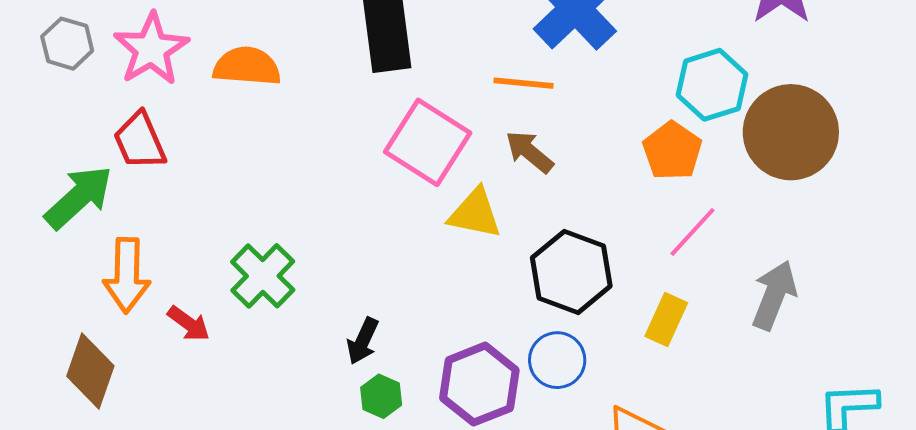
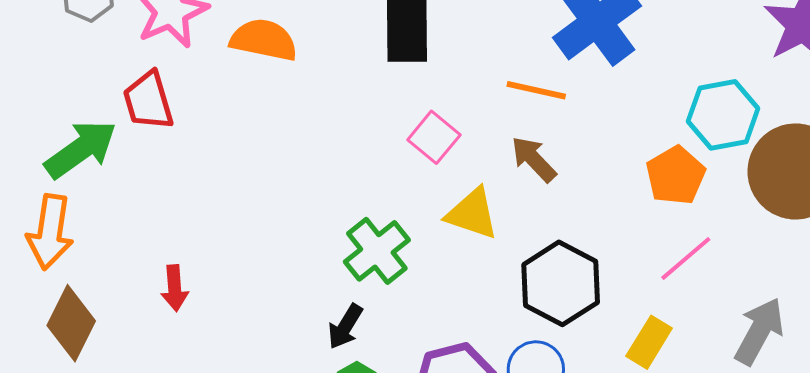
pink square: (428, 142) -> (434, 137), size x0.6
orange arrow: (127, 275) -> (50, 232), moved
green cross: (263, 276) -> (377, 251), moved
red arrow: (189, 324) -> (175, 288), turned 42

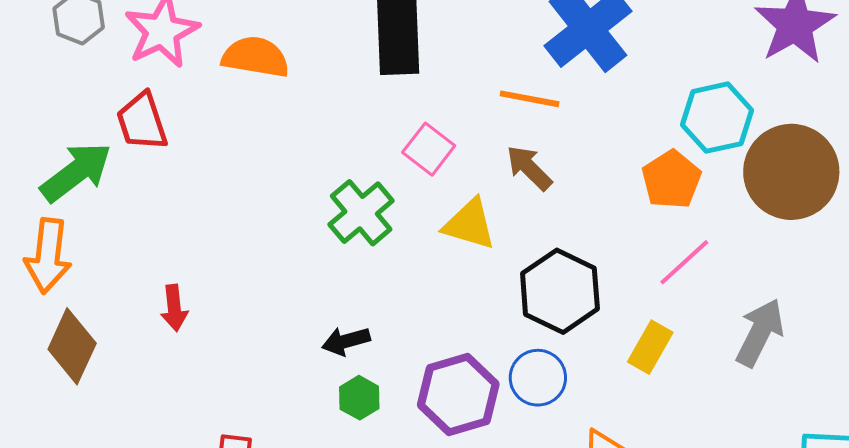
green cross: (377, 251) -> (361, 213), moved
black arrow: (345, 327) -> (346, 341), turned 45

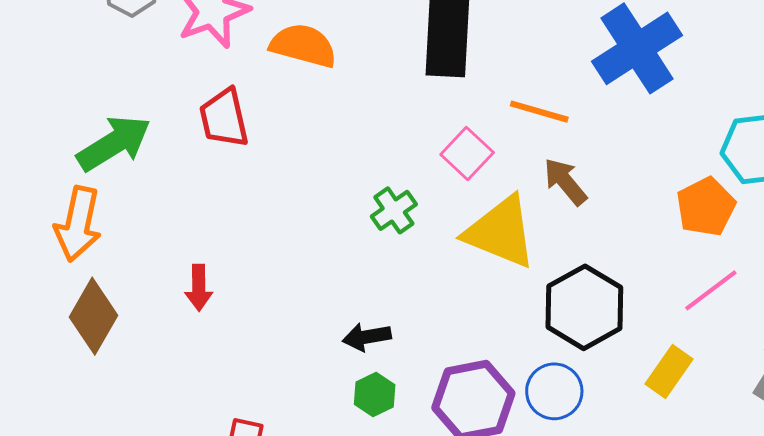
orange line: (530, 99) -> (539, 112), moved
red trapezoid: (142, 122) -> (224, 118), moved
green cross: (361, 213) -> (394, 210), size x0.7
yellow triangle: (469, 224) -> (501, 232), size x1.4

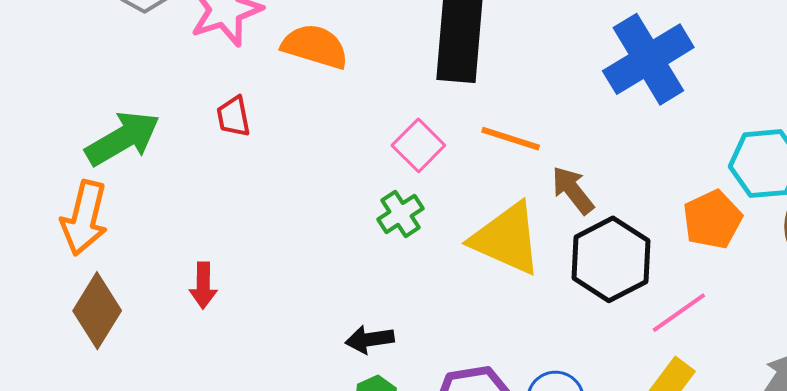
orange line: (539, 112) -> (511, 139), moved
red trapezoid: (224, 118) -> (233, 117), size x0.7
pink square: (467, 154) -> (418, 145), moved
pink line: (711, 290) -> (679, 313), moved
black hexagon: (584, 307) -> (611, 259), moved

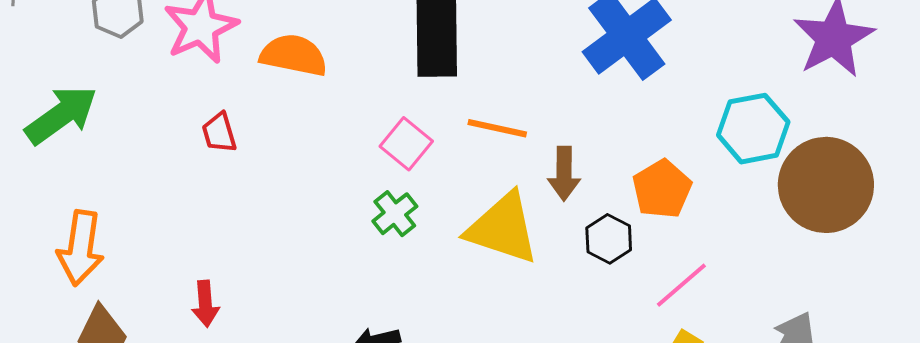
green arrow: (123, 138) -> (61, 115), moved
brown arrow: (573, 190) -> (564, 174), turned -136
orange pentagon: (712, 219) -> (662, 189), moved
black hexagon: (611, 259) -> (609, 239), size x0.6

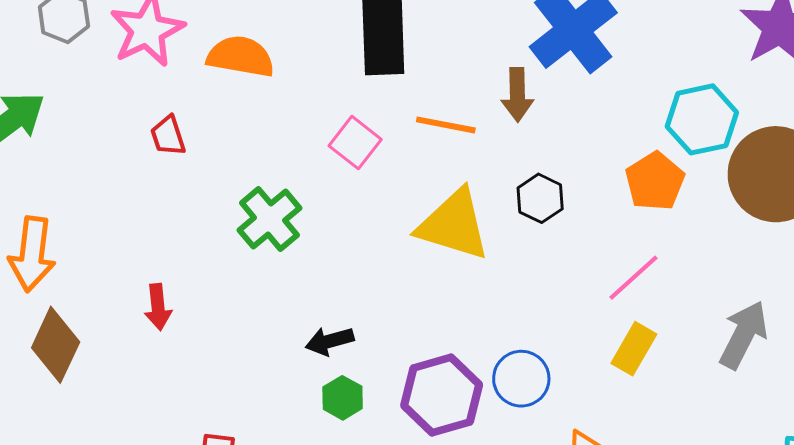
brown arrow: (564, 174) -> (517, 95), moved
orange pentagon: (662, 189) -> (655, 181), moved
green cross: (395, 214) -> (269, 219), moved, size x1.4
black hexagon: (609, 239) -> (540, 198), moved

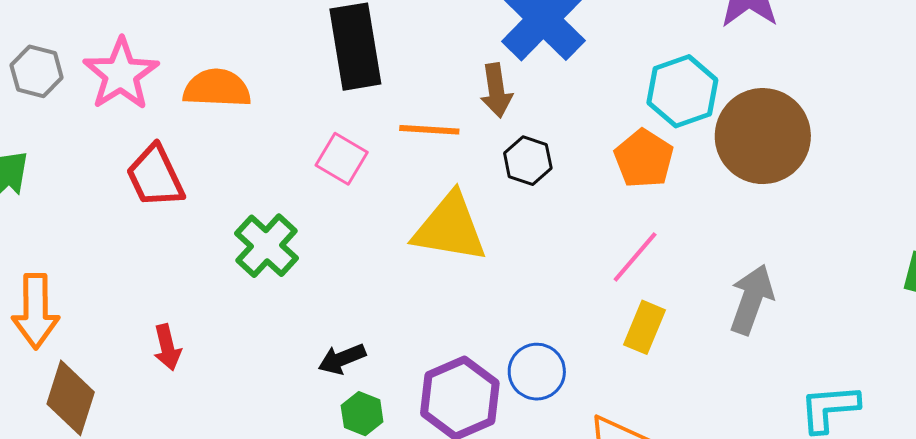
red trapezoid: (168, 136) -> (155, 176), size x1.6
black hexagon: (540, 198) -> (528, 161), moved

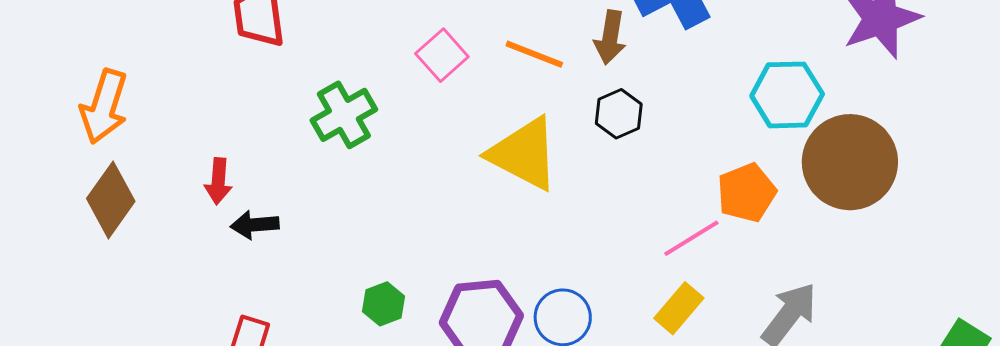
orange pentagon: (644, 159) -> (747, 193), moved
black arrow: (342, 359) -> (255, 225), moved

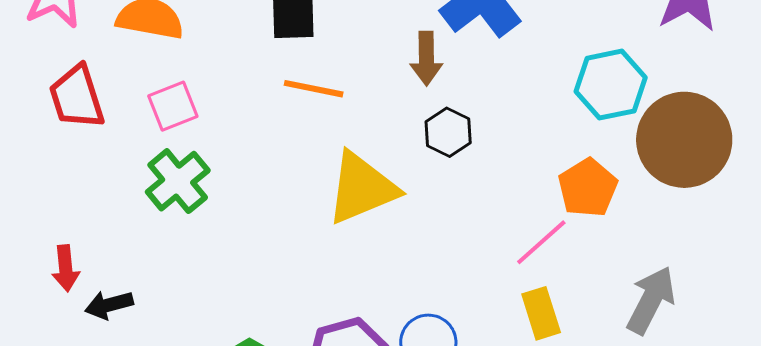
orange line: (534, 54) -> (314, 89), moved
pink square: (442, 55) -> (173, 106), moved, turned 30
yellow triangle: (524, 154) -> (362, 188), turned -40
yellow rectangle: (679, 308) -> (541, 313), turned -48

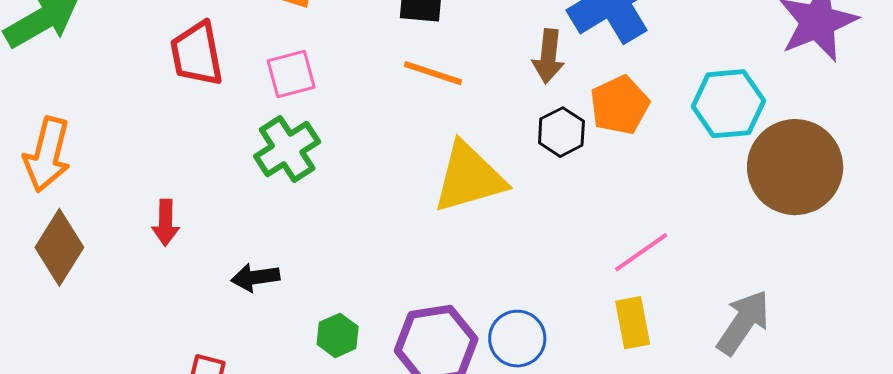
orange pentagon: (588, 188) -> (620, 105), moved
black arrow: (109, 305) -> (255, 277), moved

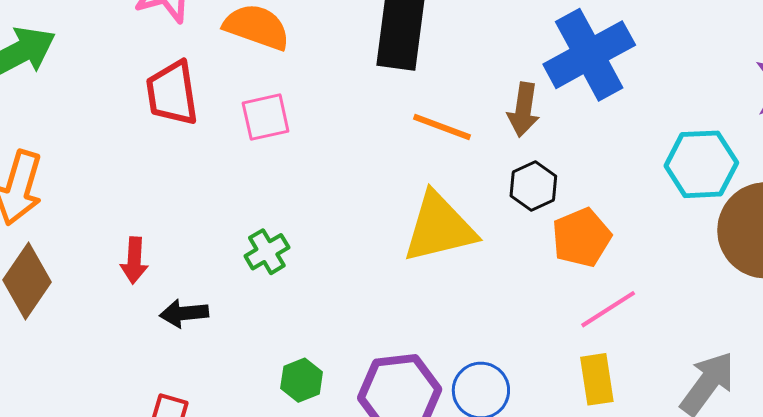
orange line: (433, 73) -> (442, 127), moved
orange pentagon: (620, 105) -> (581, 238), moved
green cross: (287, 149) -> (267, 252), moved, size x0.7
black arrow: (255, 277) -> (184, 313), moved

